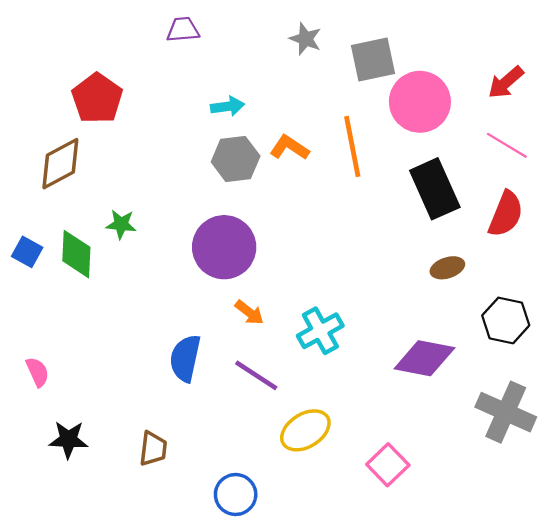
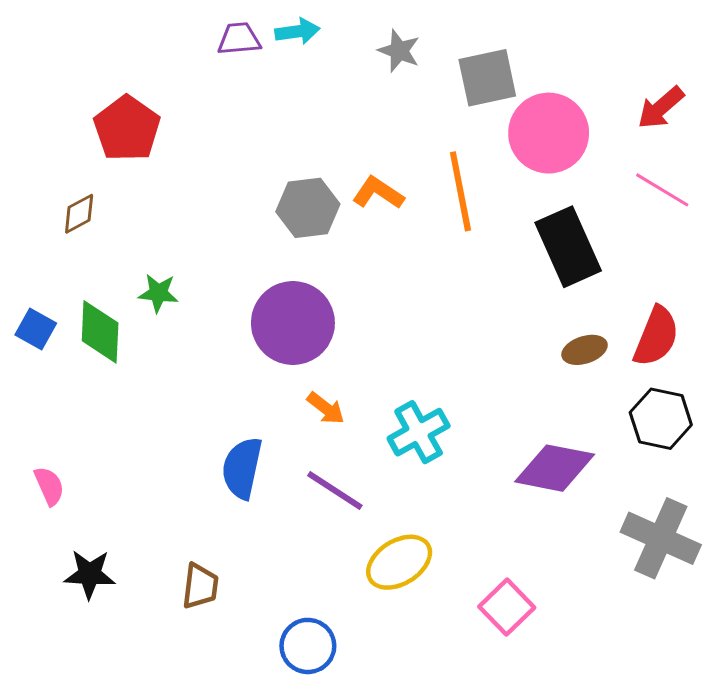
cyan arrow: (228, 106) -> (297, 31), moved
brown diamond: (60, 164) -> (79, 214), size x0.6
red semicircle: (506, 214) -> (656, 336), moved

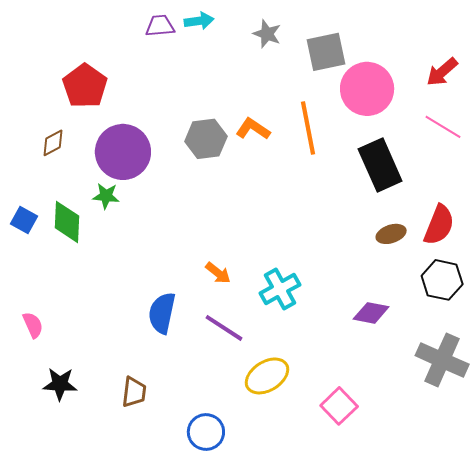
purple circle: (293, 323) -> (123, 152), moved
purple diamond: (555, 468) -> (371, 313), size x0.7

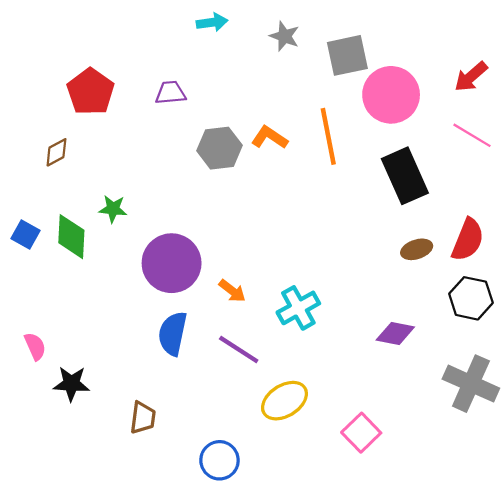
purple trapezoid: (160, 26) -> (170, 93), moved
purple circle: (123, 152) -> (172, 263), moved
black star: (60, 384) -> (71, 384), moved

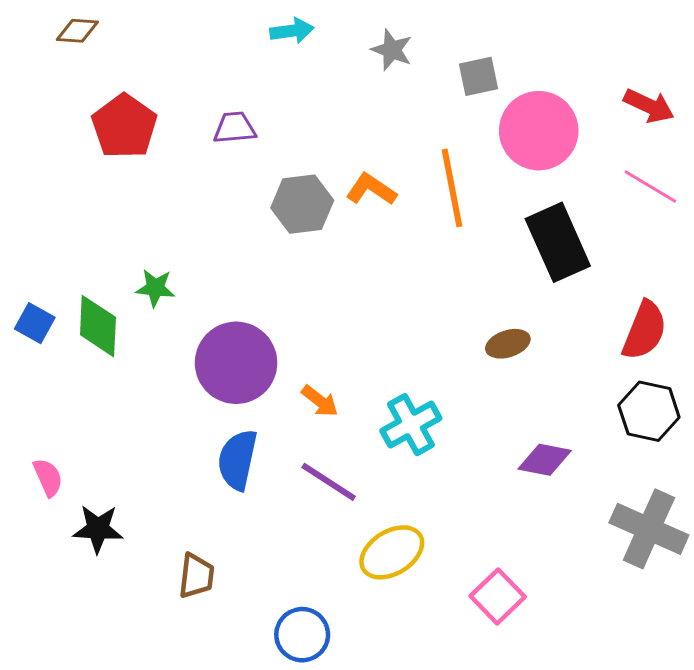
gray square: (347, 55) -> (478, 76), size x0.7
red arrow: (471, 77) -> (649, 106), turned -114
brown diamond: (56, 152) -> (77, 31), moved, turned 32
brown ellipse: (417, 249) -> (508, 344), moved

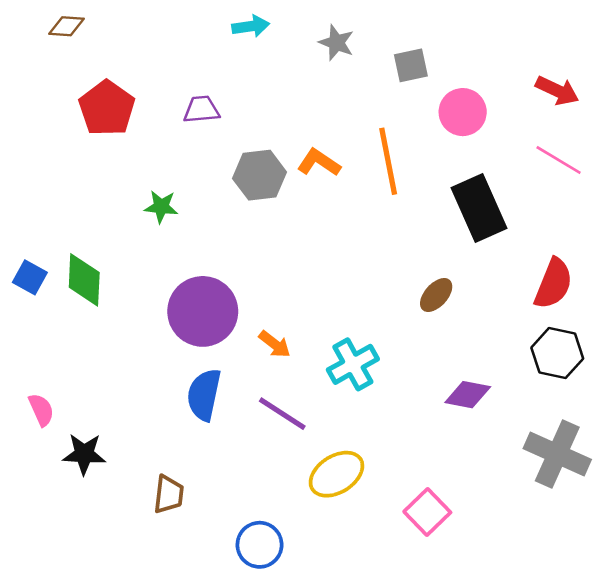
pink circle: (539, 131) -> (463, 112), size x0.7
green star: (155, 288) -> (161, 207), moved
brown ellipse: (508, 344) -> (436, 295), turned -30

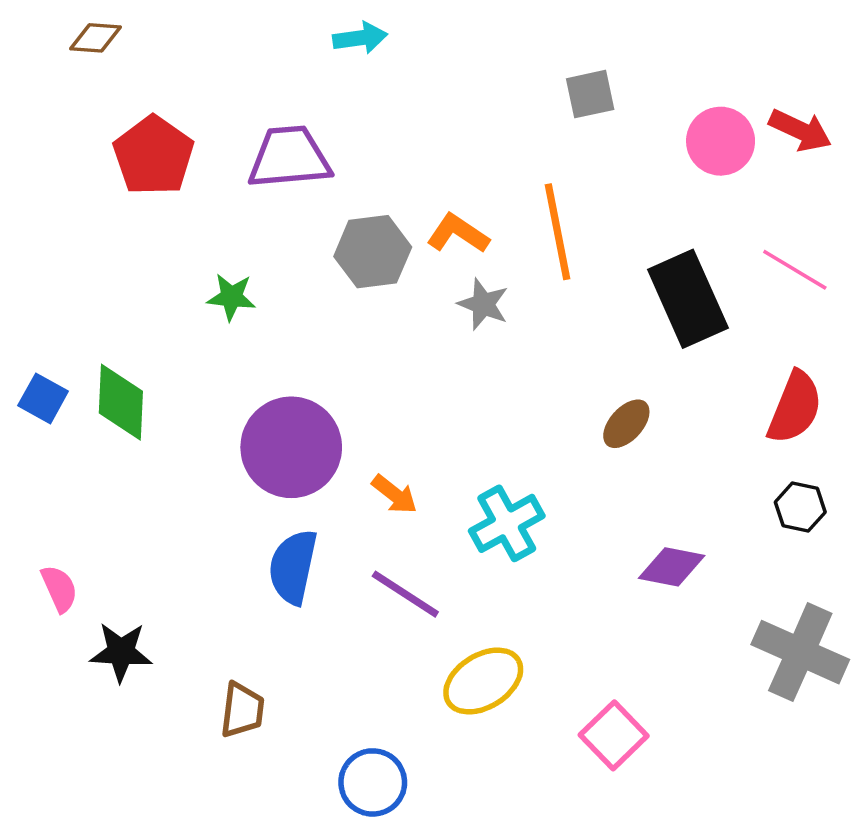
gray star: (336, 43) -> (483, 304), moved
purple trapezoid: (201, 110) -> (289, 157), size x1.6
pink circle: (463, 112) -> (721, 141), moved
pink line: (559, 160) -> (795, 270), moved
black hexagon: (557, 353) -> (800, 507), size x0.7

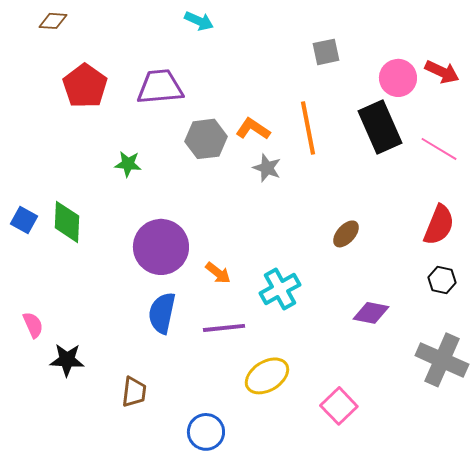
cyan arrow: (360, 38) -> (199, 21), turned 32
black rectangle: (688, 299) -> (380, 127), moved
purple line: (405, 594) -> (224, 328), turned -39

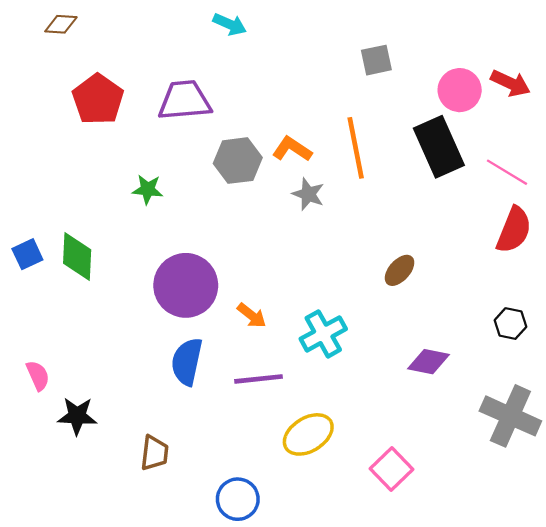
blue square: (24, 220) -> (27, 254), turned 36
red semicircle: (439, 225) -> (514, 230), moved

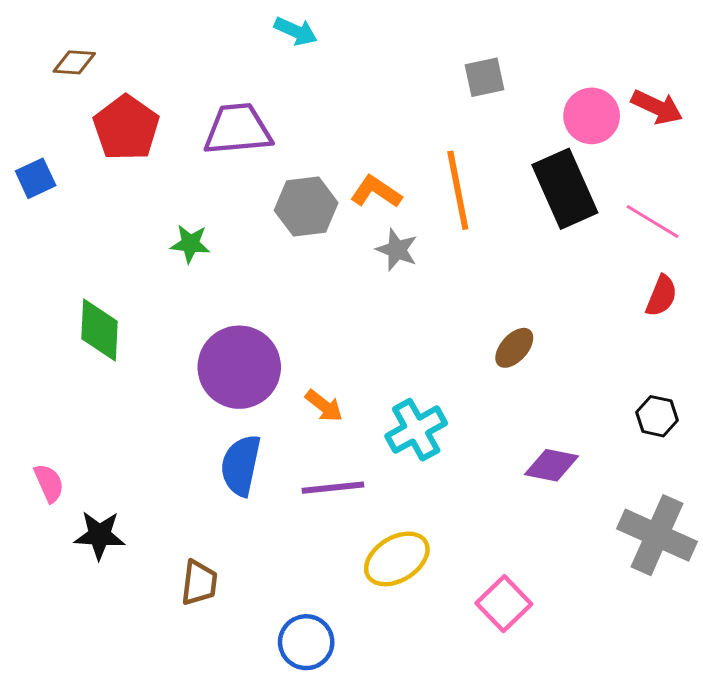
brown diamond: (61, 24) -> (74, 62), moved
red semicircle: (514, 230) -> (661, 296), size x0.7
blue square: (27, 254) -> (36, 178), moved

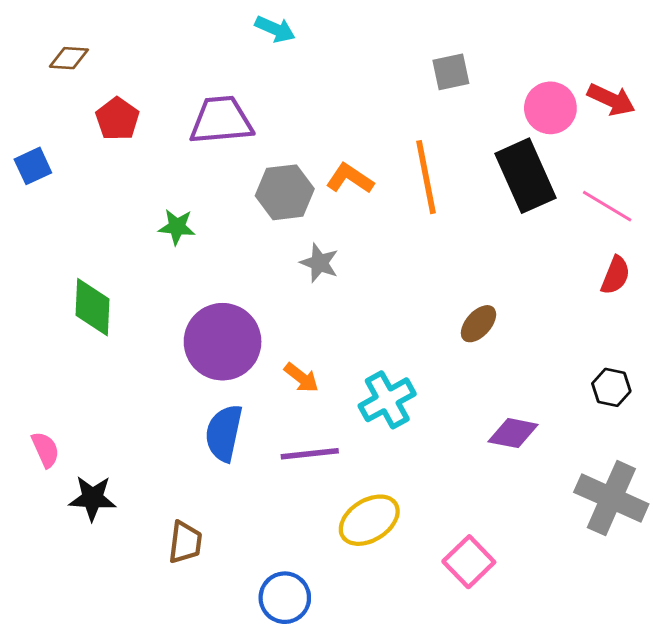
red pentagon: (126, 128) -> (117, 119), size x0.7
gray star: (397, 250) -> (319, 263), moved

